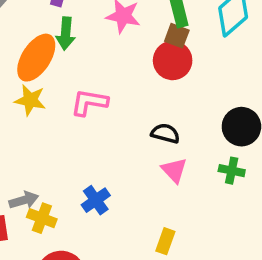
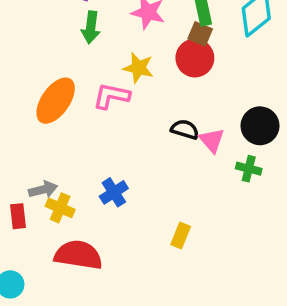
orange ellipse: (36, 58) -> (56, 101), moved
yellow star: (30, 100) -> (138, 68), moved
pink triangle: (174, 170) -> (212, 140), moved

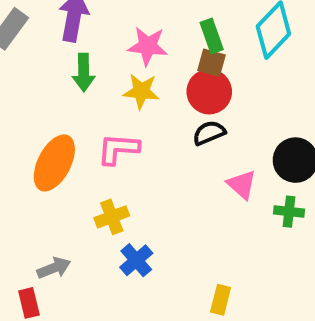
yellow star: (138, 68) -> (141, 91), moved
black semicircle: (185, 129) -> (209, 133), moved, turned -32
yellow cross: (60, 208) -> (112, 217), moved, turned -36

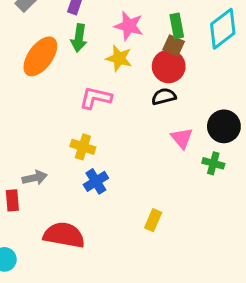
orange ellipse: (54, 163) -> (40, 56), moved
yellow cross: (112, 217) -> (83, 147), turned 30

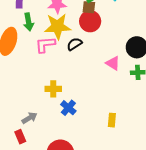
yellow star: (119, 58) -> (58, 26), size x1.5
black semicircle: (164, 97) -> (74, 44), moved
pink L-shape: (96, 98) -> (45, 45), moved

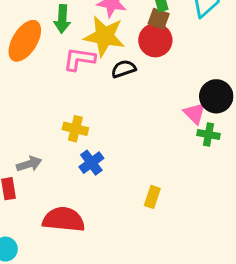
pink triangle: (113, 63) -> (195, 113), moved

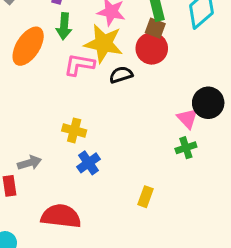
green cross: (209, 135) -> (186, 148), moved, turned -30

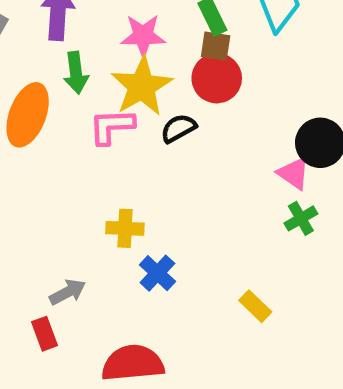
yellow star: (104, 43) -> (142, 86), turned -30
yellow rectangle: (146, 197) -> (255, 306), turned -54

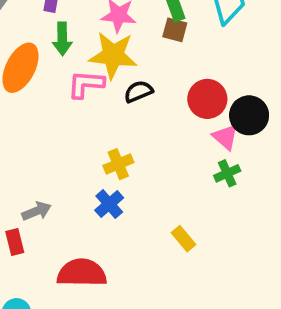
red circle: (217, 78) -> (207, 99), moved
yellow star: (142, 86) -> (113, 55), turned 30
yellow cross: (125, 228) -> (118, 164), moved, turned -32

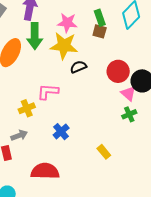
green arrow: (62, 39) -> (35, 36), size x1.4
pink L-shape: (86, 84) -> (48, 92), moved
yellow cross: (118, 164) -> (27, 108), moved

